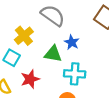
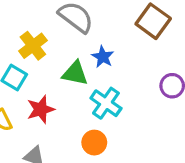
cyan cross: (75, 74) -> (106, 103), turned 30

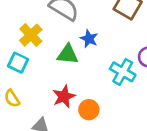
cyan cross: (106, 103) -> (123, 72), moved
red star: (41, 109) -> (64, 96), moved

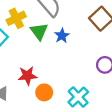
green triangle: (68, 54) -> (39, 31), moved, turned 30
cyan cross: (123, 72) -> (78, 97), moved

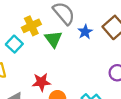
blue star: (62, 36) -> (85, 32), moved

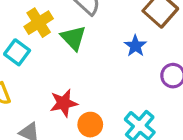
blue star: (85, 32) -> (135, 46), moved

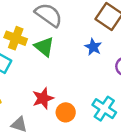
yellow cross: (39, 23) -> (16, 38), turned -30

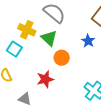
orange circle: (66, 112) -> (62, 58), moved

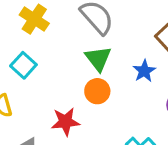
yellow cross: (27, 30) -> (34, 19), moved
green triangle: (49, 38) -> (98, 58), moved

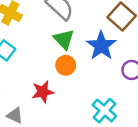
blue star: (144, 71) -> (101, 46), size x1.6

